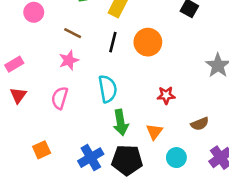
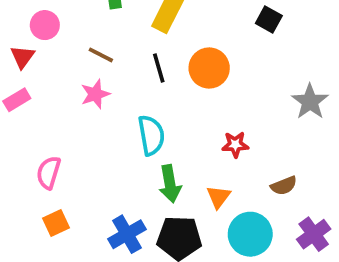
black line: (113, 42) -> (159, 68), turned -30
red triangle: (18, 95) -> (22, 57), moved
pink semicircle: (60, 98) -> (49, 173), moved
cyan circle: (176, 158) -> (250, 234), size x1.5

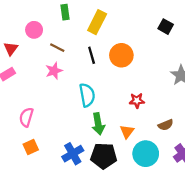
black square: (269, 19) -> (166, 27), moved
pink circle: (45, 25) -> (34, 30), moved

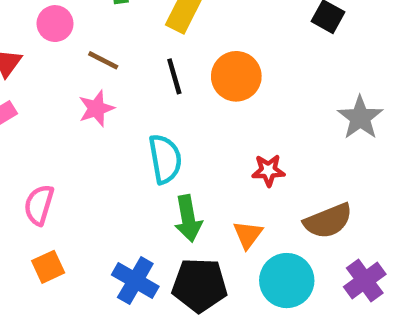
brown semicircle: (166, 125) -> (328, 221), size x1.5
blue cross: (73, 154) -> (135, 281), turned -30

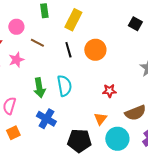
pink star: (96, 108) -> (16, 60), moved
green arrow: (188, 219) -> (39, 88), moved
blue cross: (135, 281) -> (46, 119), moved

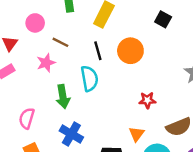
black square: (135, 24) -> (163, 19), moved
pink star: (16, 60) -> (46, 63), moved
cyan semicircle: (64, 86) -> (89, 78), moved

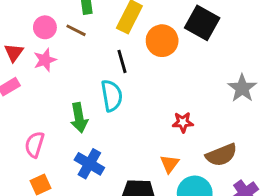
black square: (163, 19) -> (202, 23), size x1.6
brown line: (60, 42) -> (76, 30), moved
orange circle: (130, 51) -> (162, 41), moved
pink star: (46, 63) -> (45, 60), moved

